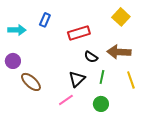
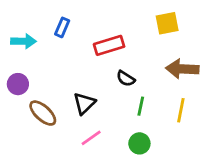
yellow square: (121, 17) -> (167, 23), turned 36
brown arrow: (119, 52) -> (182, 69), moved
black triangle: (77, 79) -> (84, 103), moved
yellow line: (131, 80) -> (181, 110), turned 30

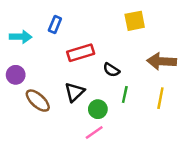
yellow square: (167, 23) -> (135, 21), moved
red rectangle: (109, 45) -> (81, 53), moved
pink line: (91, 138) -> (94, 132), moved
green circle: (139, 143) -> (98, 109), moved

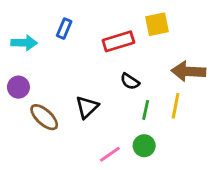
red rectangle: (81, 53) -> (118, 41), moved
yellow line: (160, 98) -> (176, 106), moved
green circle: (98, 109) -> (144, 146), moved

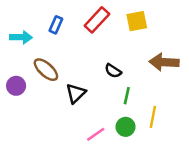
red rectangle: (118, 41) -> (97, 20), moved, turned -30
purple circle: (18, 87) -> (16, 86), moved
yellow line: (176, 106) -> (153, 117), moved
brown ellipse: (44, 117) -> (46, 70), moved

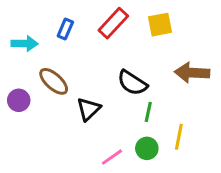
black semicircle: (113, 71) -> (132, 83), size x1.5

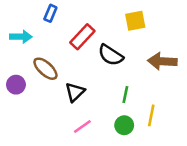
red rectangle: (113, 23) -> (82, 37), moved
blue rectangle: (65, 29) -> (50, 13), moved
black semicircle: (132, 83) -> (111, 55), moved
pink line: (112, 157) -> (82, 126), moved

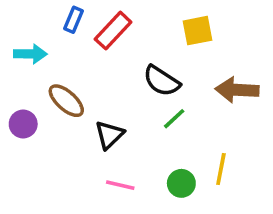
red rectangle: (82, 37) -> (113, 31), moved
green line: (125, 94) -> (174, 119), moved, turned 35
pink line: (82, 126) -> (120, 185), turned 48

